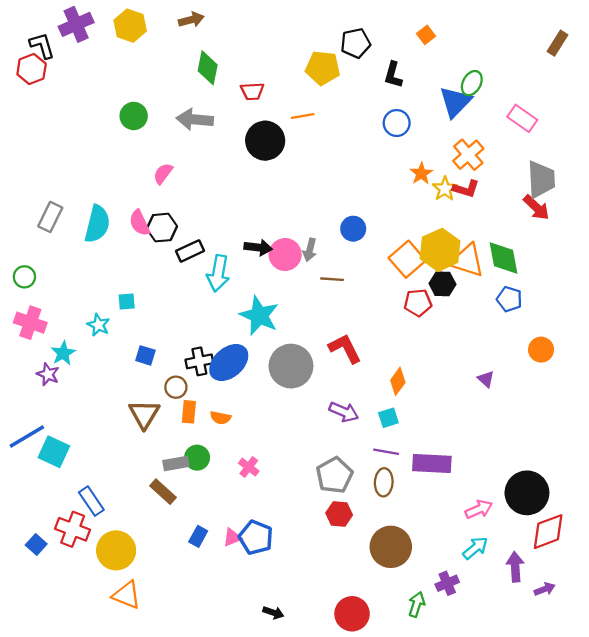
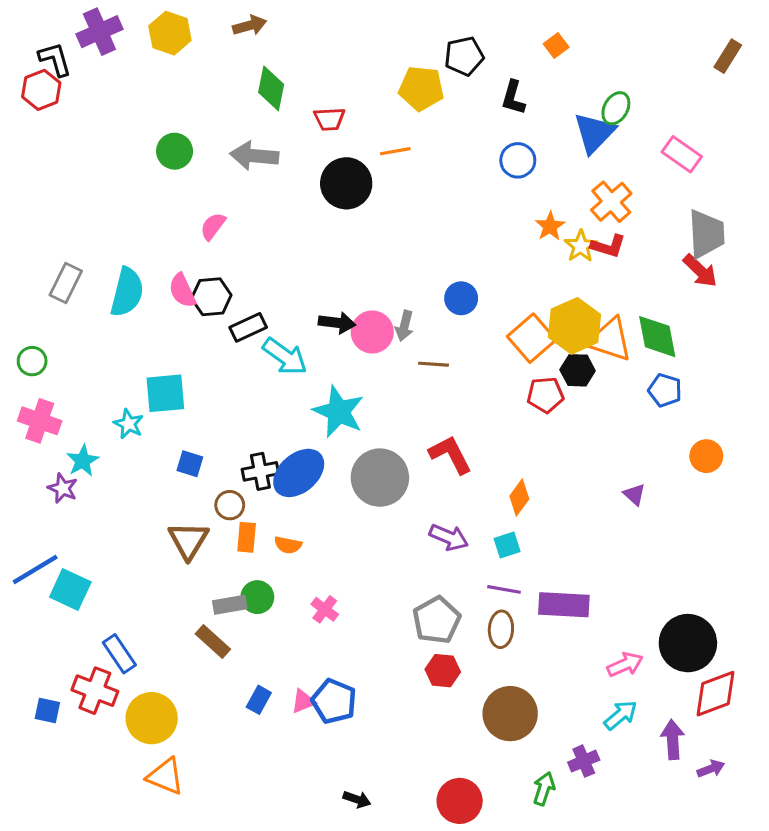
cyan arrow: (218, 273) -> (285, 357), turned -64
cyan square: (127, 301) -> (165, 393), size x1.8
blue square: (36, 545) -> (47, 710), turned -30

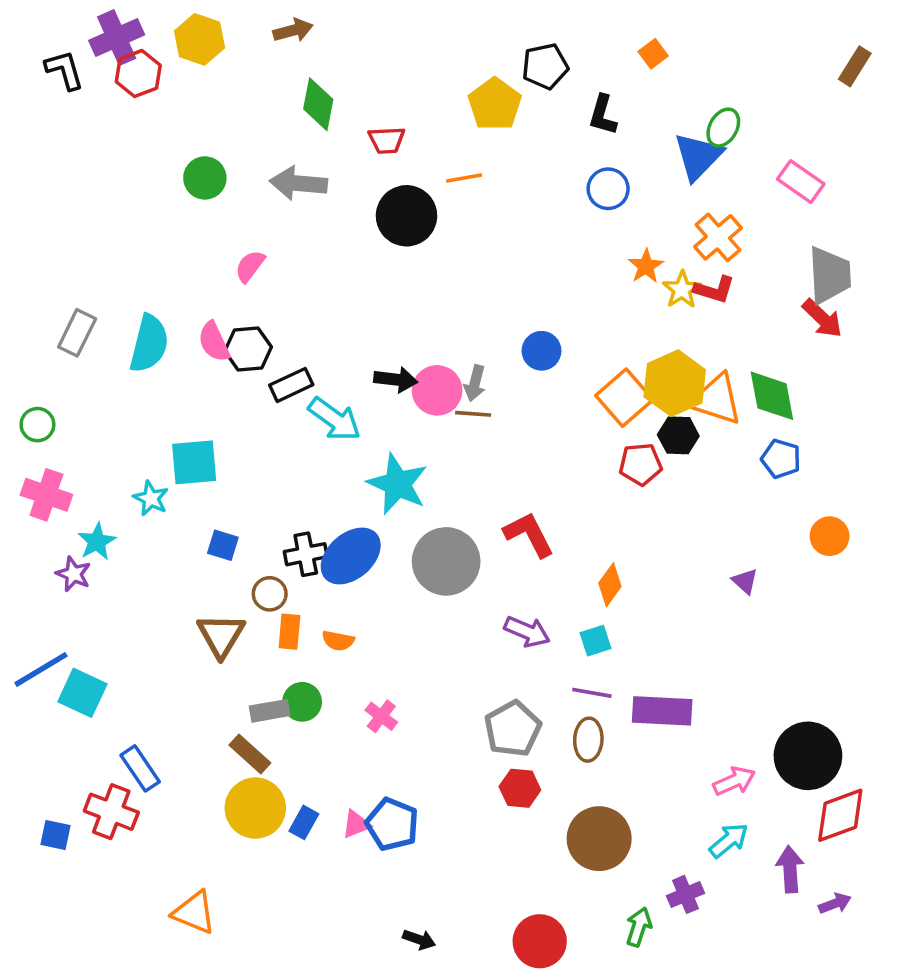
yellow pentagon: (421, 88) -> (495, 104), turned 30
red hexagon: (41, 90) -> (138, 74), moved
brown line: (434, 364) -> (473, 414), moved
yellow circle: (152, 718) -> (255, 808), moved

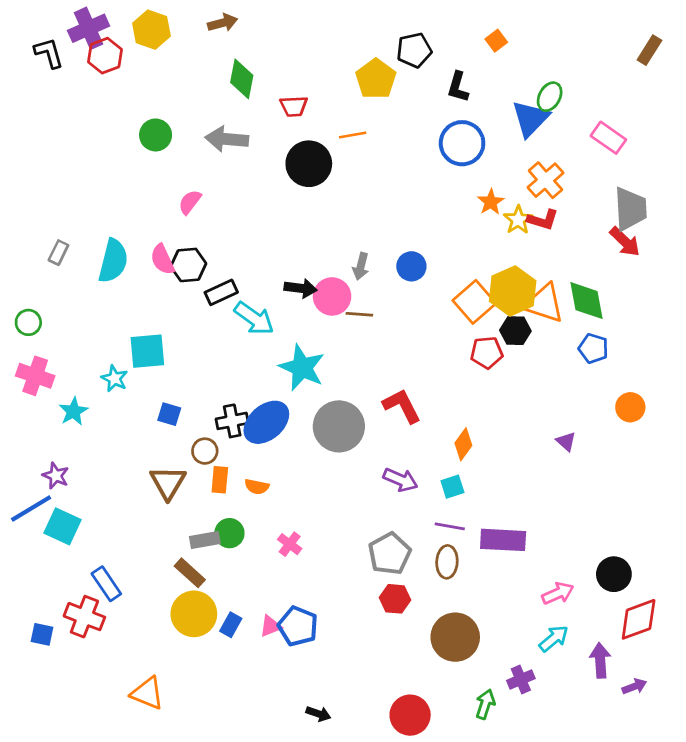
blue circle: (608, 189) -> (462, 143), size x1.4
gray rectangle: (77, 333) -> (58, 253), size x0.7
gray arrow: (475, 383) -> (361, 266), moved
purple star: (73, 574) -> (56, 476), moved
black circle: (808, 756) -> (614, 574), size x0.7

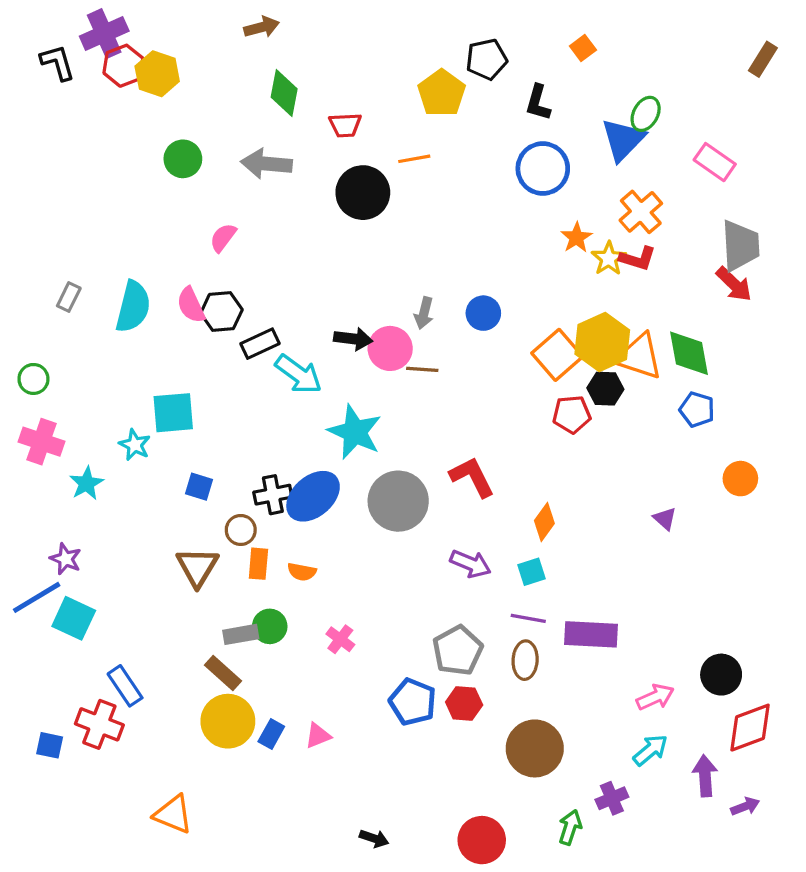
yellow hexagon: (151, 30) -> (157, 74), moved
blue pentagon: (298, 626) -> (413, 702), moved

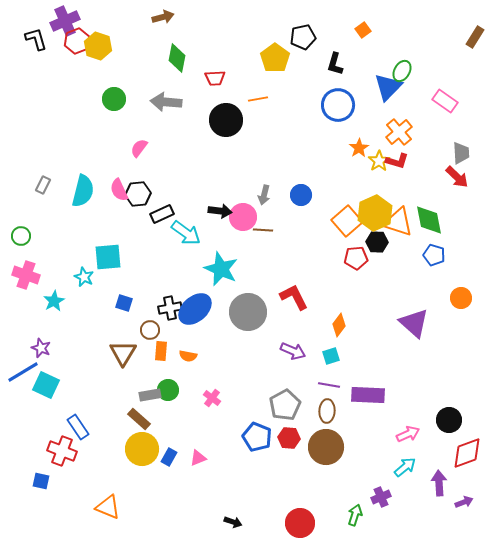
gray trapezoid: (740, 246) -> (461, 153), size x0.7
purple triangle: (665, 519) -> (414, 323), size x2.0
blue square: (50, 745) -> (41, 481), moved
brown circle: (535, 748) -> (326, 447), moved

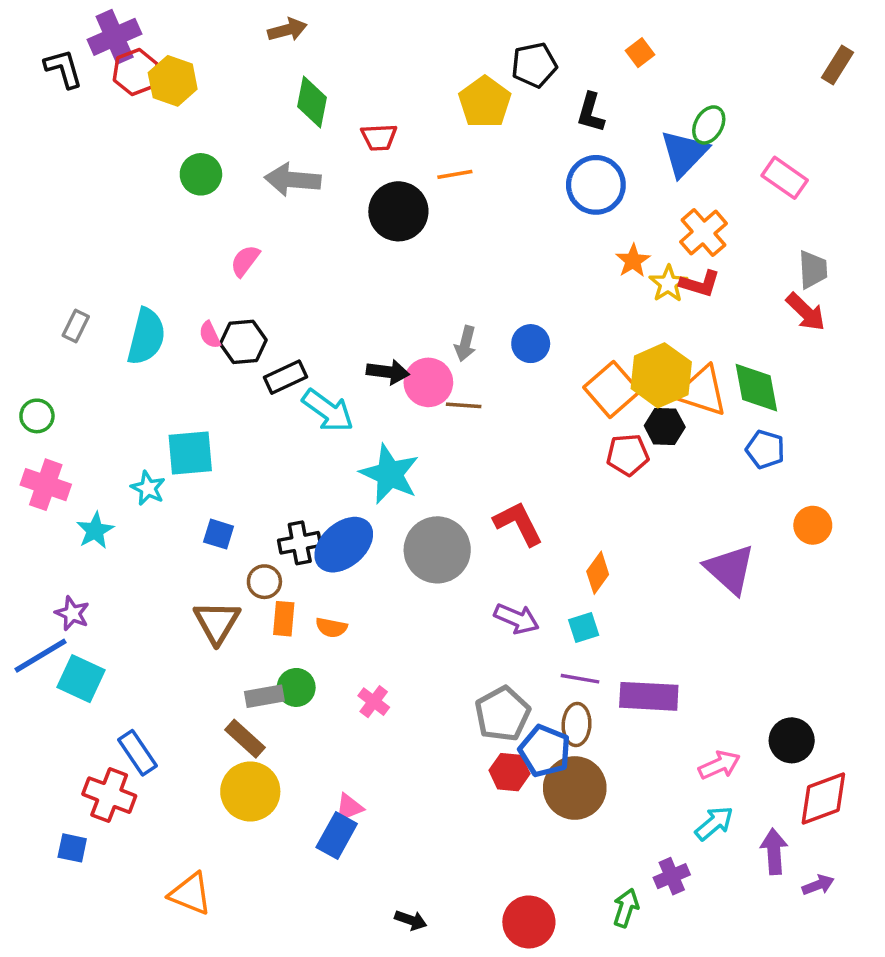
pink semicircle: (119, 190) -> (210, 335), size x0.7
blue pentagon: (257, 437) -> (545, 751), moved
blue rectangle: (169, 457) -> (337, 836), moved, size x1.4

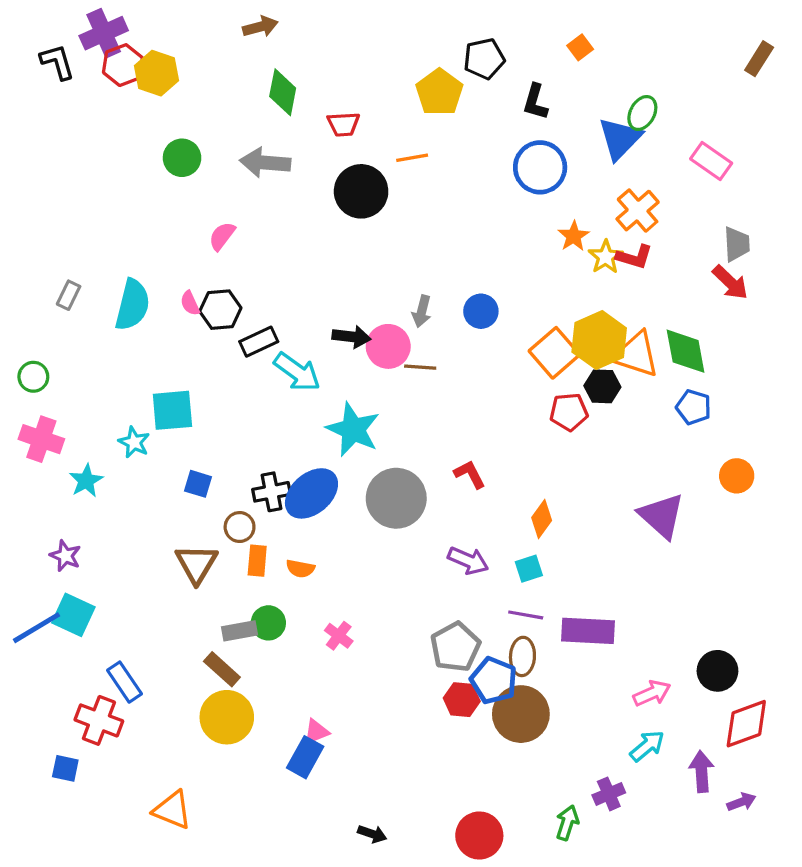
red L-shape: (518, 523) -> (470, 474), size x0.7
blue line: (40, 656) -> (37, 628), moved

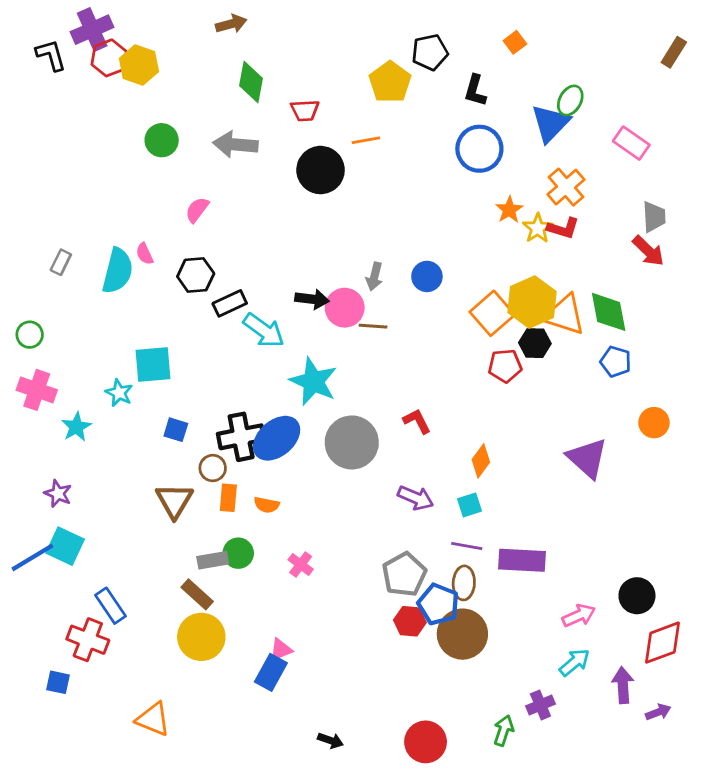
pink semicircle: (190, 303) -> (145, 254), moved
black cross: (272, 492) -> (241, 437), size x1.4

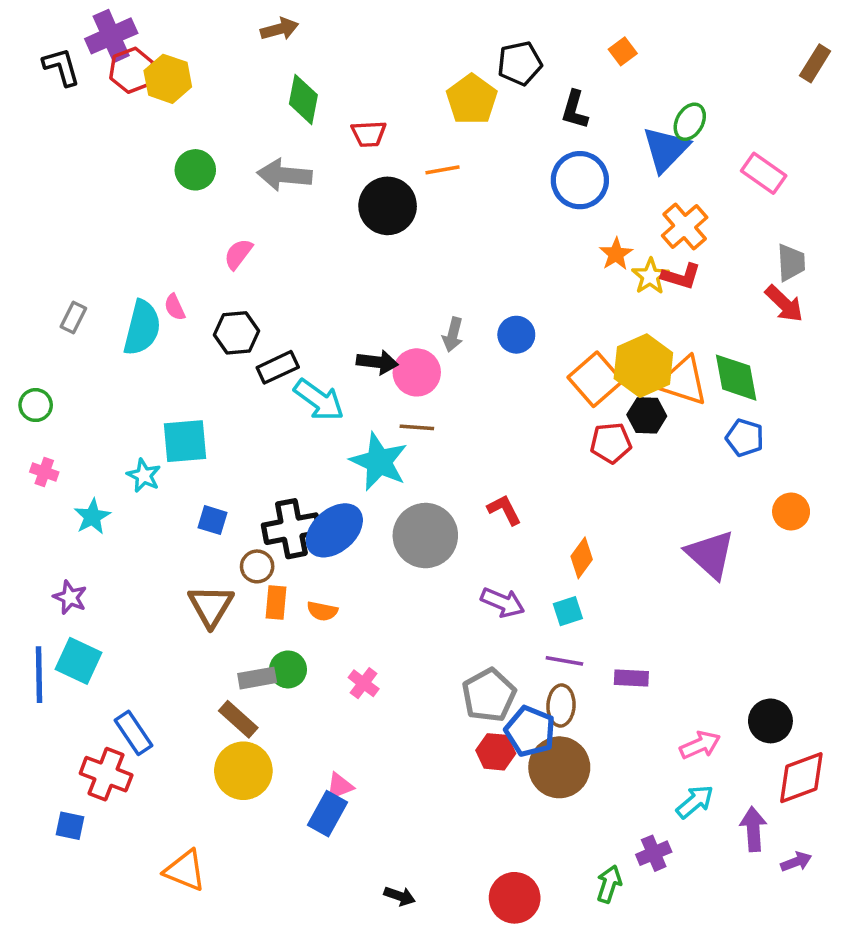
brown line: (373, 326) -> (417, 427), moved
pink cross: (37, 390) -> (44, 472), size x0.6
blue line: (32, 557) -> (39, 675), turned -60
purple rectangle: (522, 560) -> (631, 678), size x0.6

